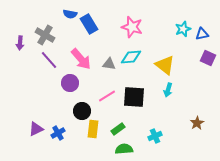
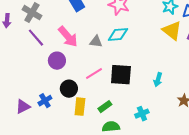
yellow triangle: (165, 65) -> (172, 31), moved
cyan arrow: (168, 90) -> (158, 80), moved
blue cross: (58, 133) -> (45, 101), moved

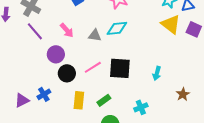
pink arrow: (68, 37) -> (67, 30), size x0.7
black circle: (69, 89) -> (67, 73), moved

